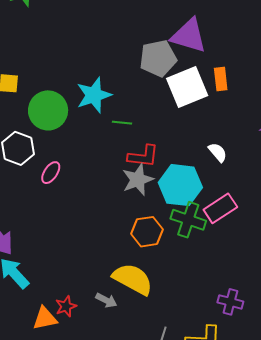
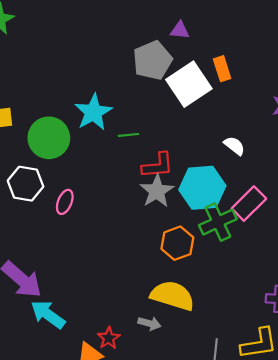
purple triangle: (189, 36) -> (180, 30), size x0.5
green cross: (188, 220) -> (218, 222), turned -32

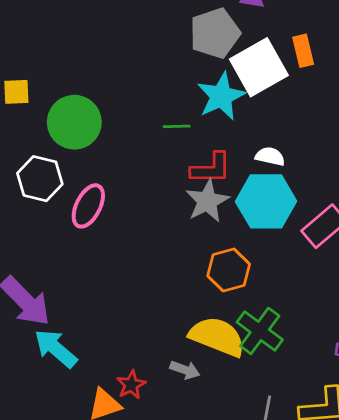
cyan star: (93, 112) -> (221, 96), moved
white semicircle: (234, 146) -> (270, 156), moved, turned -30
pink ellipse: (65, 202) -> (88, 206), size x1.4
green cross: (218, 222) -> (260, 331), moved, turned -33

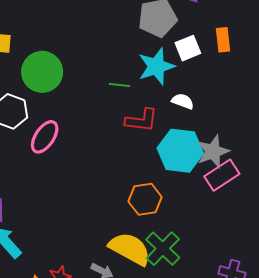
white square: (259, 67) -> (188, 48), size x0.6
white semicircle: (270, 156) -> (183, 101), moved
gray star: (207, 201) -> (213, 152), moved

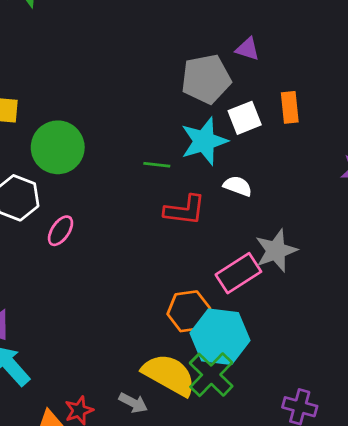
pink ellipse: (45, 137) -> (60, 231), size x0.7
cyan hexagon: (180, 151) -> (220, 337), moved
pink rectangle: (222, 175) -> (238, 273), moved

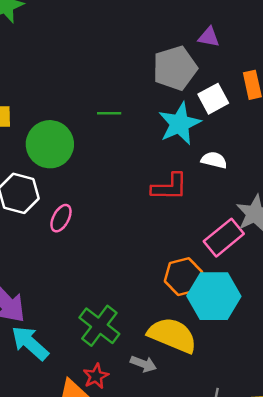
green line: (157, 165) -> (109, 113), moved
green cross: (211, 375) -> (99, 326), moved

